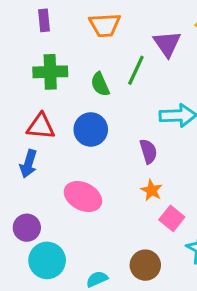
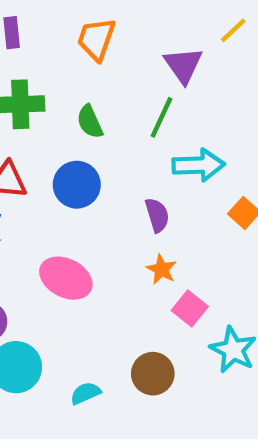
orange trapezoid: (105, 25) -> (96, 39), turned 112
green line: (136, 70) -> (161, 117), moved

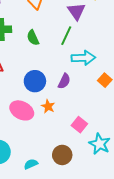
blue circle: (77, 185) -> (35, 81), moved
purple semicircle: (157, 215) -> (64, 81), turned 42
orange star: (161, 269) -> (48, 106), moved

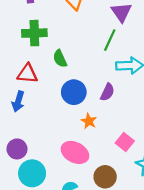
green semicircle: (33, 38) -> (60, 59), moved
pink ellipse: (22, 110) -> (75, 152), moved

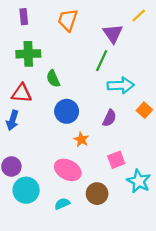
purple semicircle: (107, 92) -> (109, 118), moved
pink square: (125, 142) -> (116, 160), turned 30

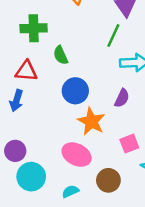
orange star: (81, 139) -> (91, 121), size x1.6

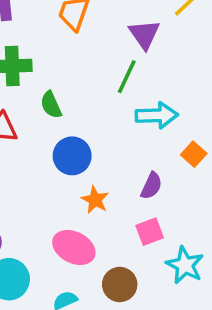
purple semicircle: (122, 98) -> (151, 186), moved
orange star: (91, 121) -> (95, 200), size x0.7

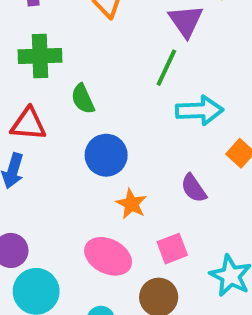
purple semicircle: (151, 186) -> (194, 188), turned 120
pink square: (150, 232) -> (172, 249), moved

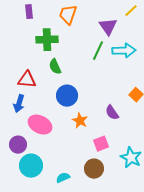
green cross: (40, 56) -> (47, 40), moved
cyan arrow: (199, 110) -> (124, 51), moved
pink ellipse: (108, 256) -> (40, 125), moved

